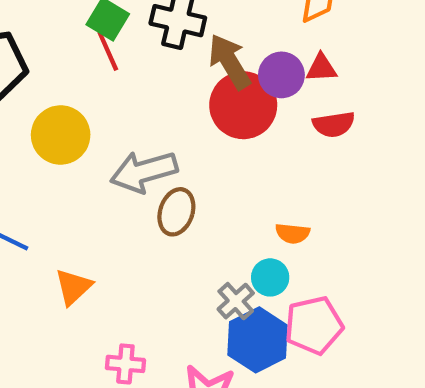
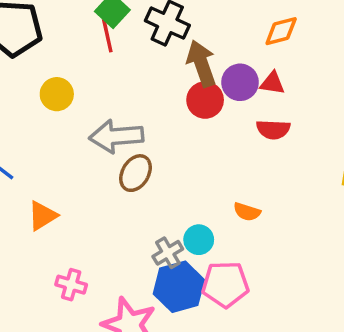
red circle: (243, 105) -> (205, 100), size x0.7
yellow circle: (61, 135) -> (57, 94), size x0.7
orange semicircle: (293, 233) -> (247, 212), moved

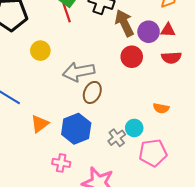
red circle: (205, 100) -> (132, 57), moved
blue hexagon: (179, 287) -> (76, 129), moved

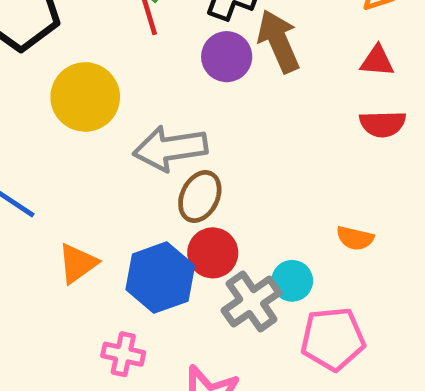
purple circle: (149, 32) -> (227, 57), moved
yellow circle: (40, 51) -> (85, 97), size x1.5
red circle: (132, 57) -> (213, 253), moved
gray cross: (117, 138) -> (252, 302), size x1.4

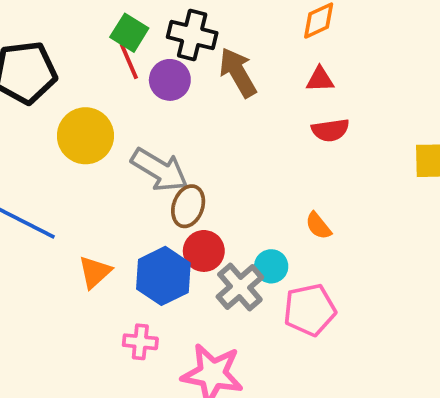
purple circle: (227, 57) -> (170, 80), moved
gray arrow: (170, 148) -> (160, 170), turned -134
orange semicircle: (355, 238) -> (318, 226), turned 44

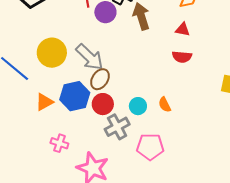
yellow circle: (85, 136) -> (52, 53), moved
cyan circle: (271, 266) -> (138, 106), moved
blue hexagon: (163, 276) -> (75, 96), moved

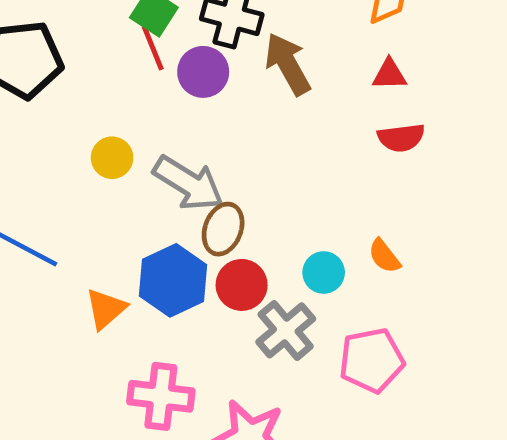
yellow circle: (52, 53) -> (112, 158), moved, size x0.6
pink cross: (59, 143) -> (161, 396), size x1.5

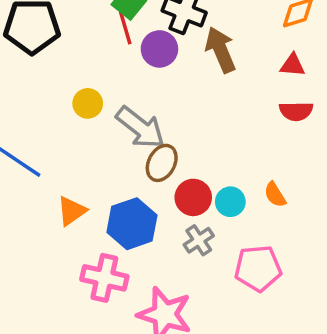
blue hexagon: (173, 280) -> (132, 224), moved
red circle: (242, 285) -> (193, 197), moved
gray cross: (286, 330) -> (199, 240), size x0.7

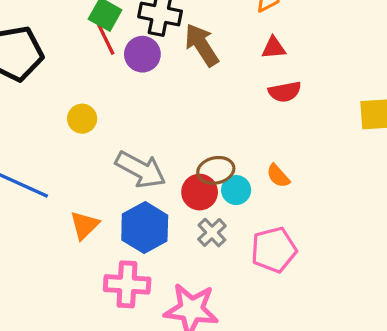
gray arrow: (140, 127) -> (141, 170), moved
brown ellipse: (162, 163) -> (216, 170), moved, turned 60

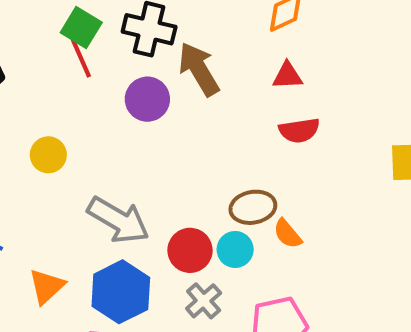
purple circle: (142, 54) -> (147, 99), moved
brown ellipse: (216, 170) -> (253, 207), moved

